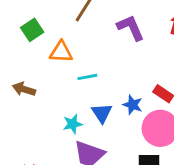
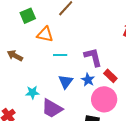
purple L-shape: (131, 28) -> (93, 57), moved
cyan star: (73, 124) -> (32, 92), moved

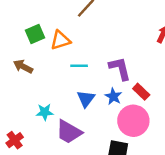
green square: (28, 16) -> (35, 34), moved
orange triangle: (45, 34) -> (60, 40), turned -30

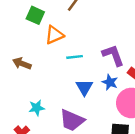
green square: (35, 34) -> (35, 15), moved, turned -36
cyan star: (45, 112) -> (37, 108), moved

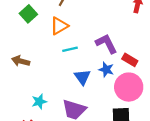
green square: (35, 15) -> (28, 14), turned 30
orange triangle: (54, 35) -> (59, 26), moved

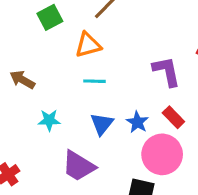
purple L-shape: (106, 44) -> (167, 71), moved
cyan star: (39, 102) -> (49, 120), moved

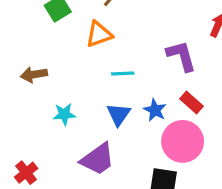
brown arrow: (22, 80) -> (34, 75), turned -35
cyan line: (95, 81) -> (123, 74), moved
purple trapezoid: (79, 166) -> (98, 159), turned -63

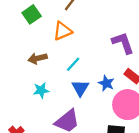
cyan line: (123, 74) -> (73, 64), moved, turned -42
brown arrow: (34, 75) -> (38, 58), moved

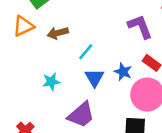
orange triangle: (62, 31) -> (23, 26), moved
brown arrow: (38, 58) -> (58, 33), moved

